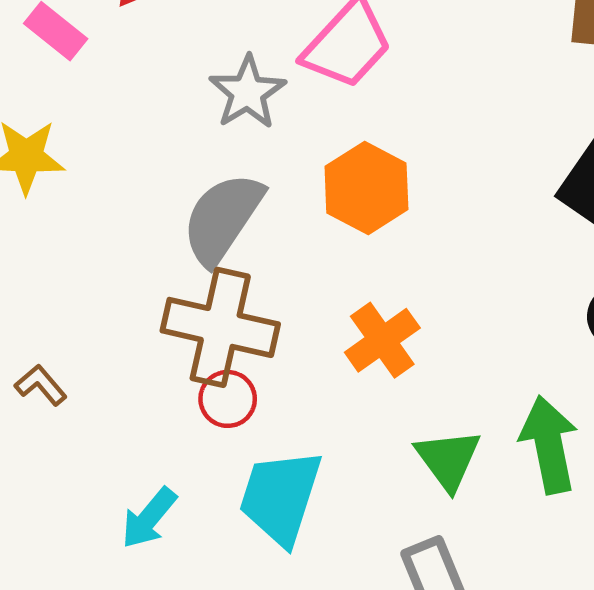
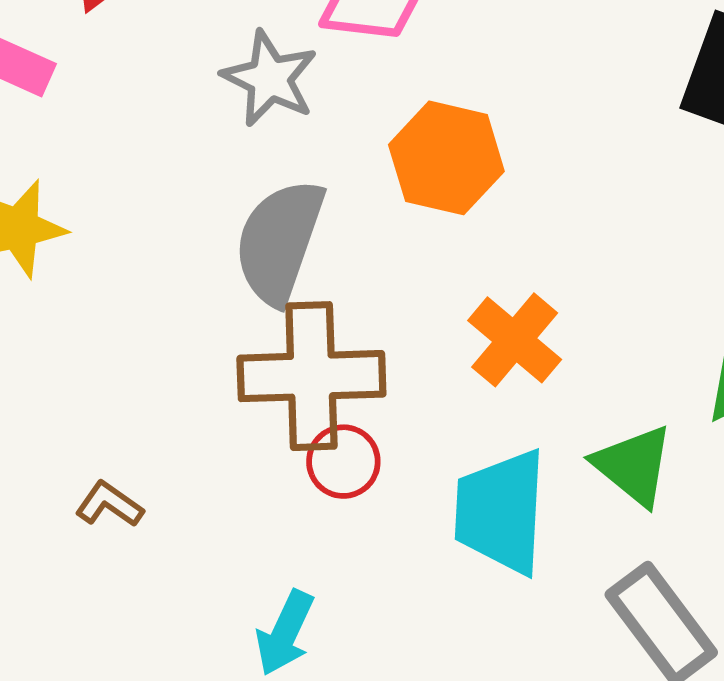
cyan trapezoid: (280, 497) -> (501, 512), moved

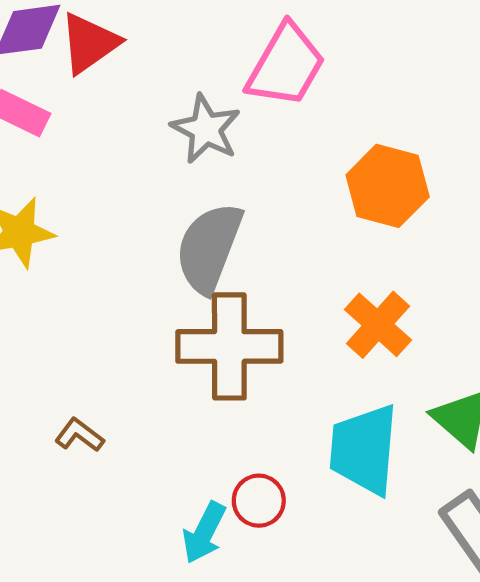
orange hexagon: (446, 158) -> (388, 186), moved
red circle: (343, 462) -> (259, 501), moved

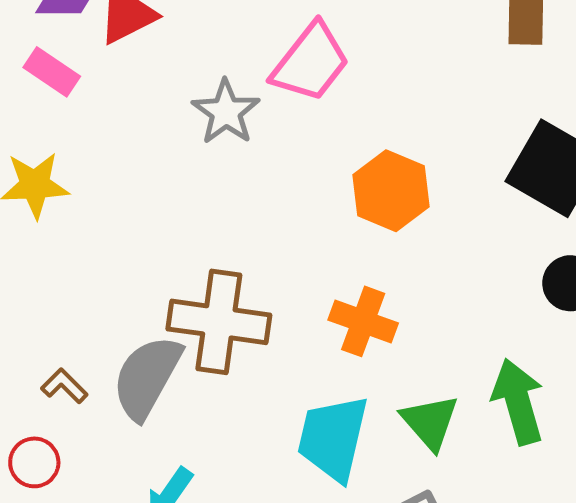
gray semicircle: (209, 248) -> (147, 377), moved
orange cross: (378, 325) -> (363, 321), turned -30
red circle: (259, 501) -> (34, 462), moved

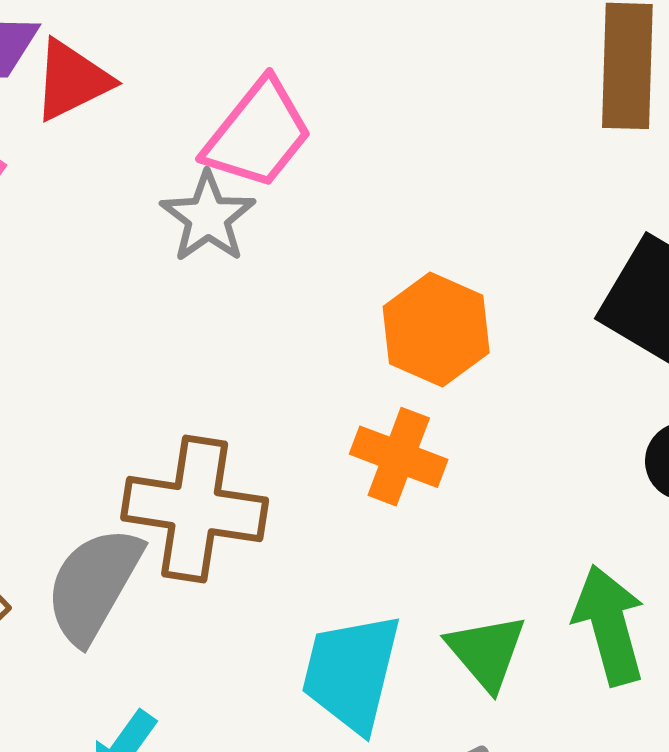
pink trapezoid: (311, 62) -> (258, 134), moved
orange cross: (363, 321) -> (399, 457), moved

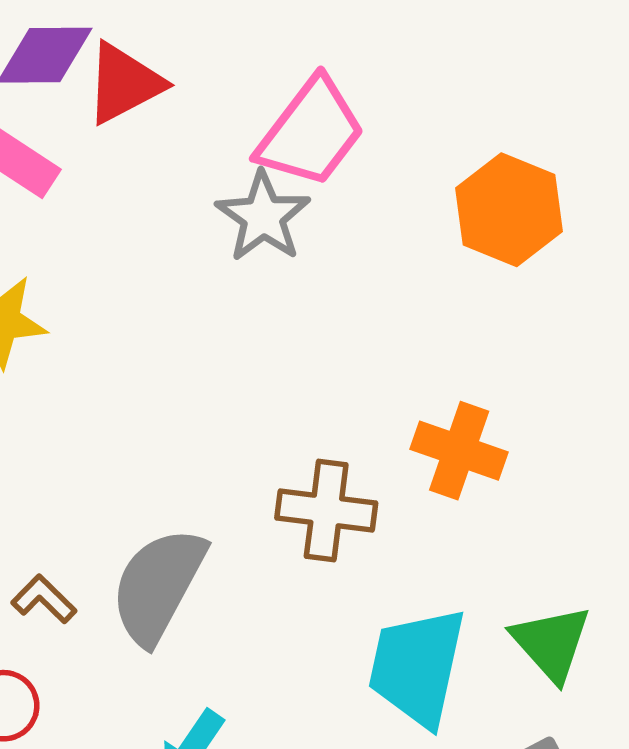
orange hexagon: (436, 330) -> (509, 210), moved
brown cross: (195, 509) -> (326, 510), moved, size x0.7

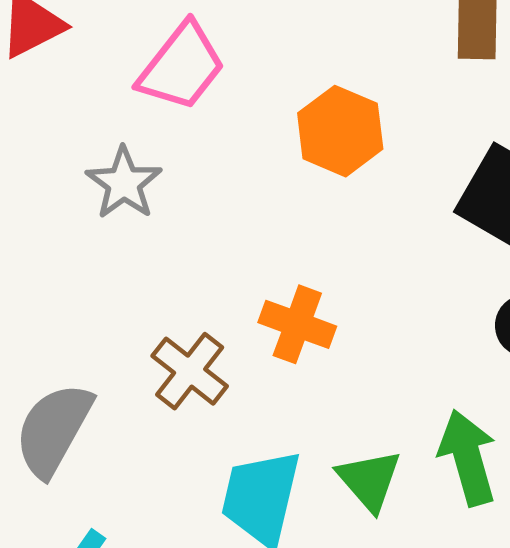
gray star: (263, 217) -> (124, 183), moved
brown cross: (326, 510) -> (190, 371), turned 30

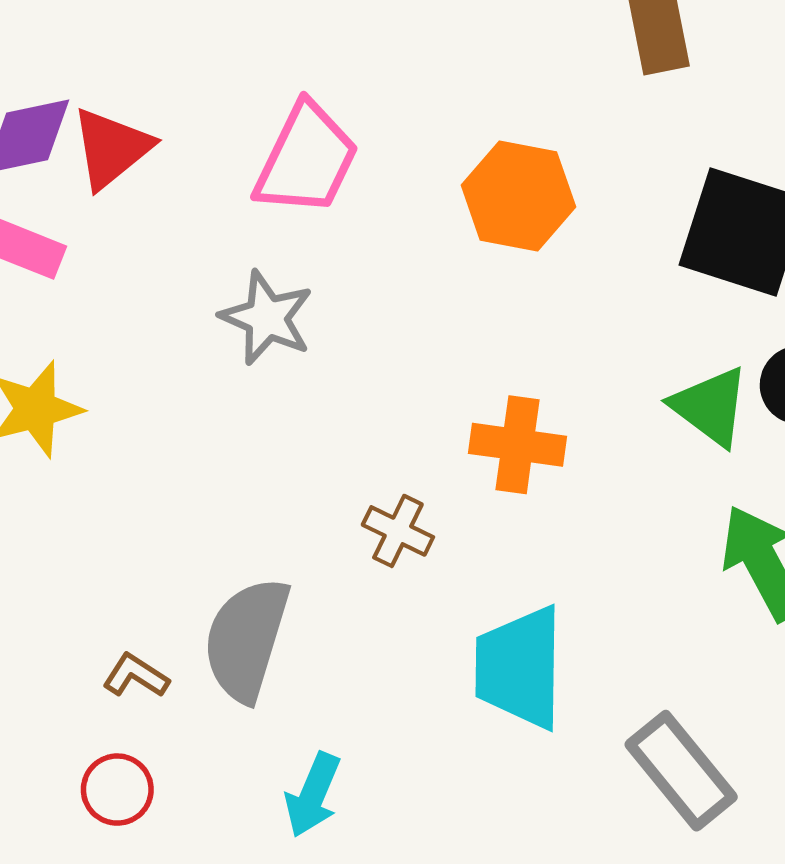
brown cross: (190, 371) -> (398, 531), size x0.7
green triangle: (369, 480) -> (710, 406), moved

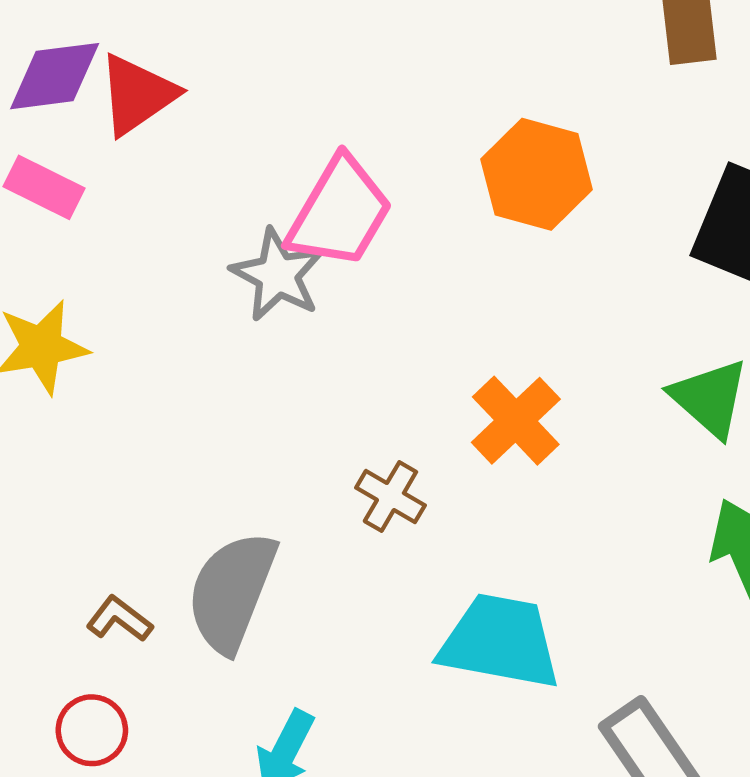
pink trapezoid: (306, 159) -> (340, 213), moved
orange cross: (518, 445) -> (516, 421), turned 34
cyan trapezoid: (520, 668) -> (500, 641), turned 95

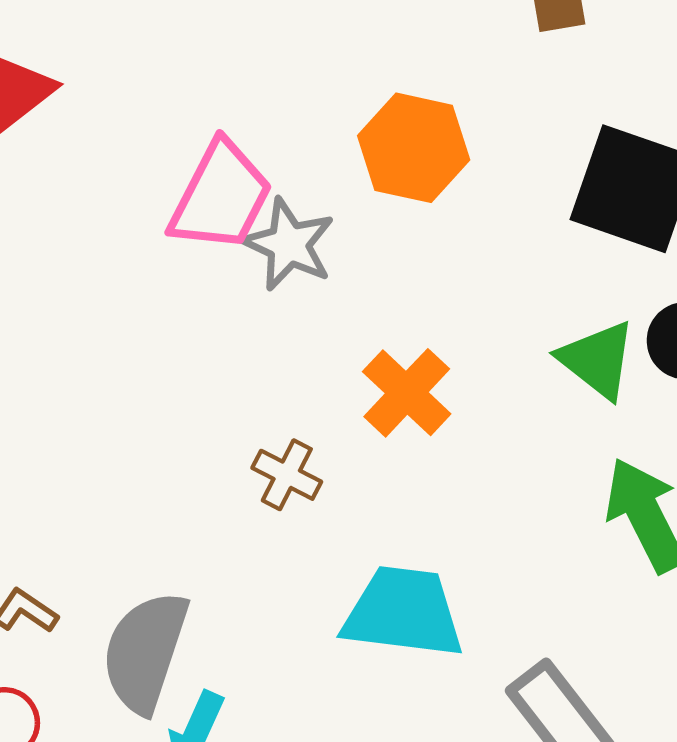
gray star: (278, 275) -> (289, 244), moved
gray semicircle: (232, 592) -> (145, 652), moved

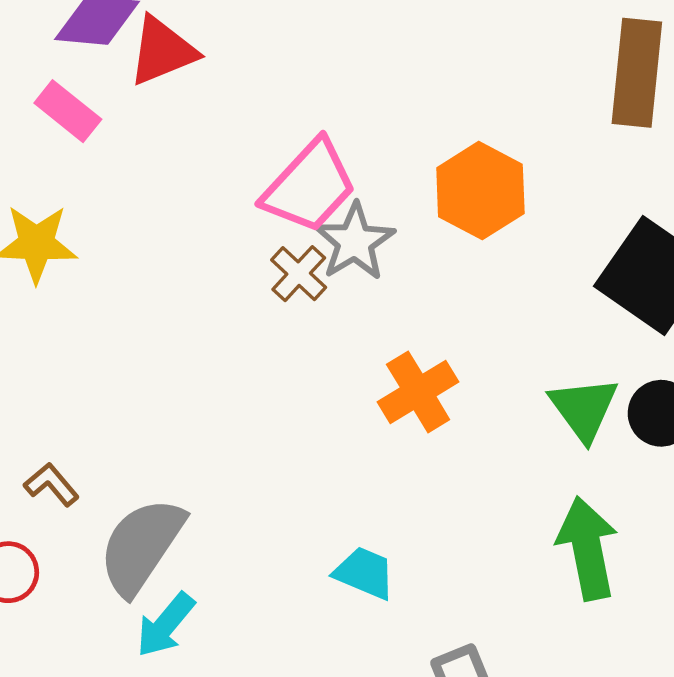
brown cross: (287, 475) -> (299, 274), moved
cyan trapezoid: (403, 612) -> (364, 573), size x0.6

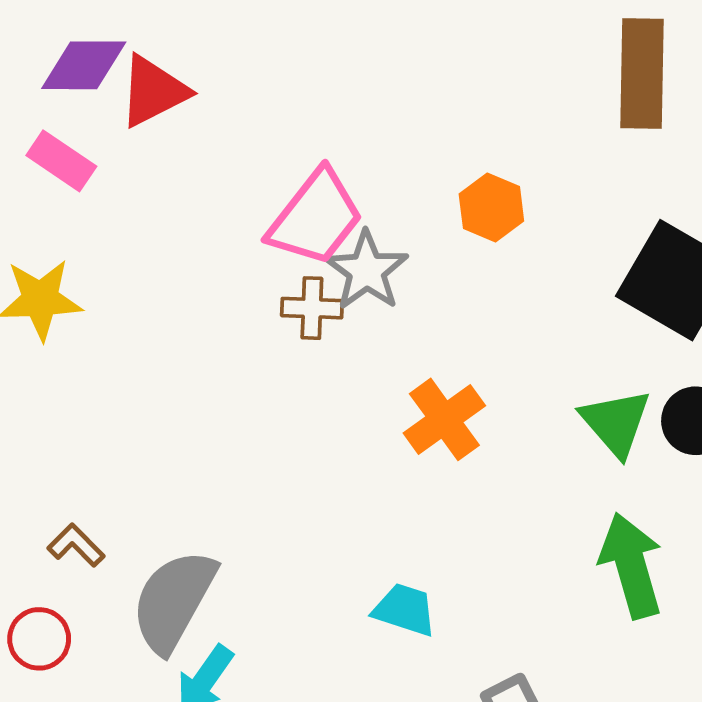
orange hexagon: (480, 191) -> (491, 208), size x0.7
brown cross: (299, 274) -> (312, 308), turned -36

